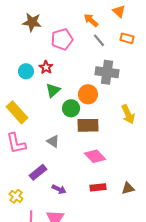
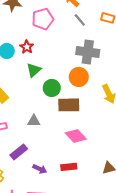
orange circle: (88, 94) -> (79, 77), moved
gray triangle: (53, 141) -> (34, 121), turned -32
red rectangle: (98, 187) -> (69, 167), moved

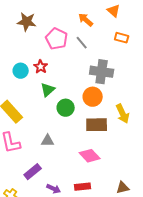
pink pentagon: (43, 19) -> (57, 39), turned -30
gray line: (80, 20) -> (82, 43), moved
brown rectangle: (69, 105) -> (97, 125), moved

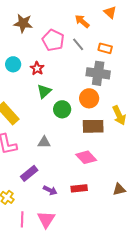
orange rectangle: (122, 38) -> (105, 48), moved
cyan circle: (21, 71) -> (13, 64), moved

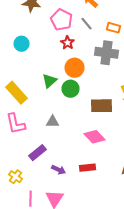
red star: (37, 68) -> (68, 43), moved
green triangle: (44, 91) -> (50, 81), moved
orange circle: (89, 98) -> (74, 68), moved

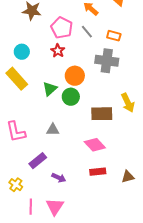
red star: (68, 43) -> (58, 51), moved
yellow rectangle: (16, 93) -> (17, 79), moved
red rectangle: (88, 168) -> (98, 172), moved

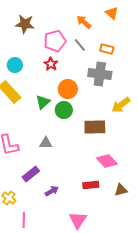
pink pentagon: (62, 28) -> (55, 41), turned 30
yellow arrow: (128, 103) -> (121, 105), moved, turned 78
pink diamond: (95, 145) -> (107, 161), moved
purple arrow: (59, 178) -> (52, 191), turned -56
pink triangle: (55, 207) -> (78, 220), moved

